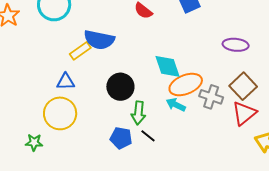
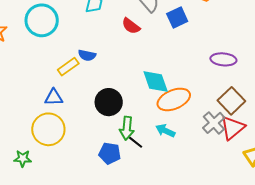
blue semicircle: (99, 40) -> (87, 55), size x0.6
gray cross: (211, 97) -> (214, 123), moved, turned 30
cyan arrow: (176, 105) -> (165, 131), moved
black line: (148, 136) -> (136, 142), moved

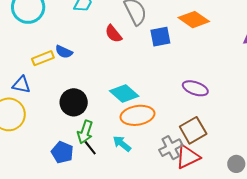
cyan diamond: (156, 81) -> (124, 94), turned -44

